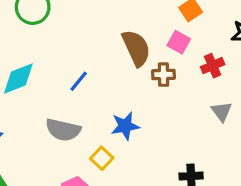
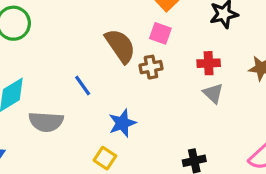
red cross: (213, 66) -> (209, 63), moved, turned 30
blue line: (79, 81) -> (83, 86), moved, turned -65
gray semicircle: (63, 130) -> (46, 122), moved

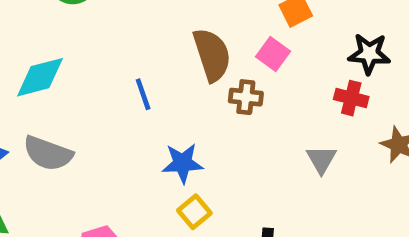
red cross: (209, 63) -> (351, 98), moved
gray semicircle: (46, 122) -> (48, 153), moved
yellow square: (105, 158) -> (194, 212), moved

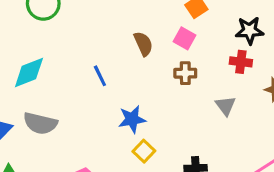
brown semicircle: (212, 55) -> (143, 44), size x0.7
brown cross: (246, 97) -> (185, 73), moved

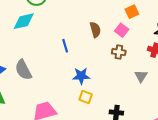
cyan diamond: (29, 72) -> (24, 21), moved
gray semicircle: (40, 123) -> (23, 70), turned 40
yellow square: (144, 151) -> (86, 97), turned -32

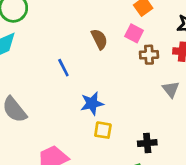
brown cross: (119, 52) -> (149, 55), moved

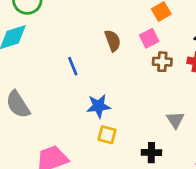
pink square: (134, 33) -> (149, 38), turned 30
gray triangle: (171, 89) -> (175, 120), moved

